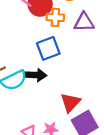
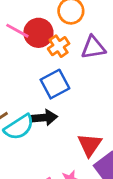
orange cross: (55, 17) -> (59, 46), turned -30

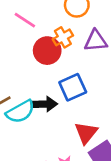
red circle: (38, 33) -> (47, 51), moved
blue square: (55, 84) -> (73, 87), moved

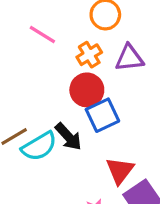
red circle: (47, 51) -> (87, 90), moved
black arrow: (44, 104) -> (68, 137), turned 50

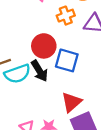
red circle: (87, 90) -> (44, 46), moved
blue square: (102, 115) -> (67, 60), turned 30

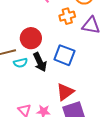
red circle: (44, 46) -> (31, 38), moved
cyan semicircle: (17, 74) -> (21, 63), size x0.6

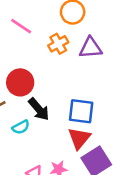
blue square: (64, 55) -> (81, 111), moved
cyan semicircle: (21, 63) -> (21, 127), moved

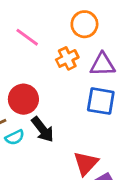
blue square: (81, 111) -> (101, 101), moved
cyan semicircle: (21, 127) -> (15, 137), moved

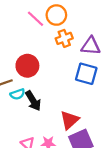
orange circle: (84, 24) -> (56, 15), moved
black arrow: (43, 129) -> (33, 101), moved

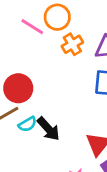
red circle: (27, 66) -> (18, 88), moved

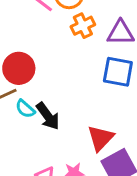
cyan semicircle: (27, 124) -> (25, 109), turned 66

